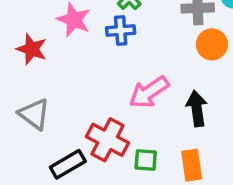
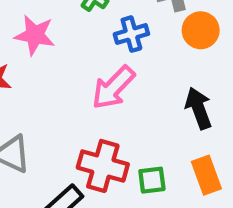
blue cross: (121, 30) -> (131, 34), moved
pink arrow: (149, 92) -> (113, 88), moved

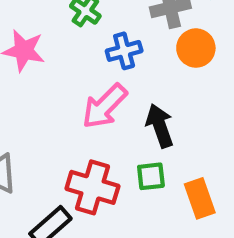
black arrow: (199, 108) -> (160, 126), moved
green square: (152, 180) -> (151, 176), moved

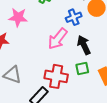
blue cross: (124, 51) -> (74, 17), moved

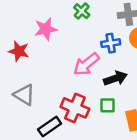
pink star: (18, 17) -> (46, 29), turned -30
black arrow: (84, 45) -> (115, 78), turned 84

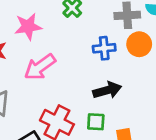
pink arrow: (86, 64) -> (40, 67), moved

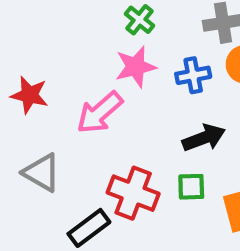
pink star: (28, 27) -> (136, 67), moved

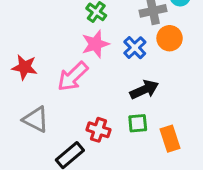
blue cross: (193, 75) -> (135, 48), turned -30
red cross: (133, 193) -> (99, 130), size x0.7

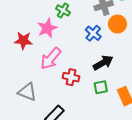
pink star: (95, 44) -> (47, 28), moved
red star: (25, 67) -> (23, 41), moved
red cross: (99, 130) -> (71, 77), moved

